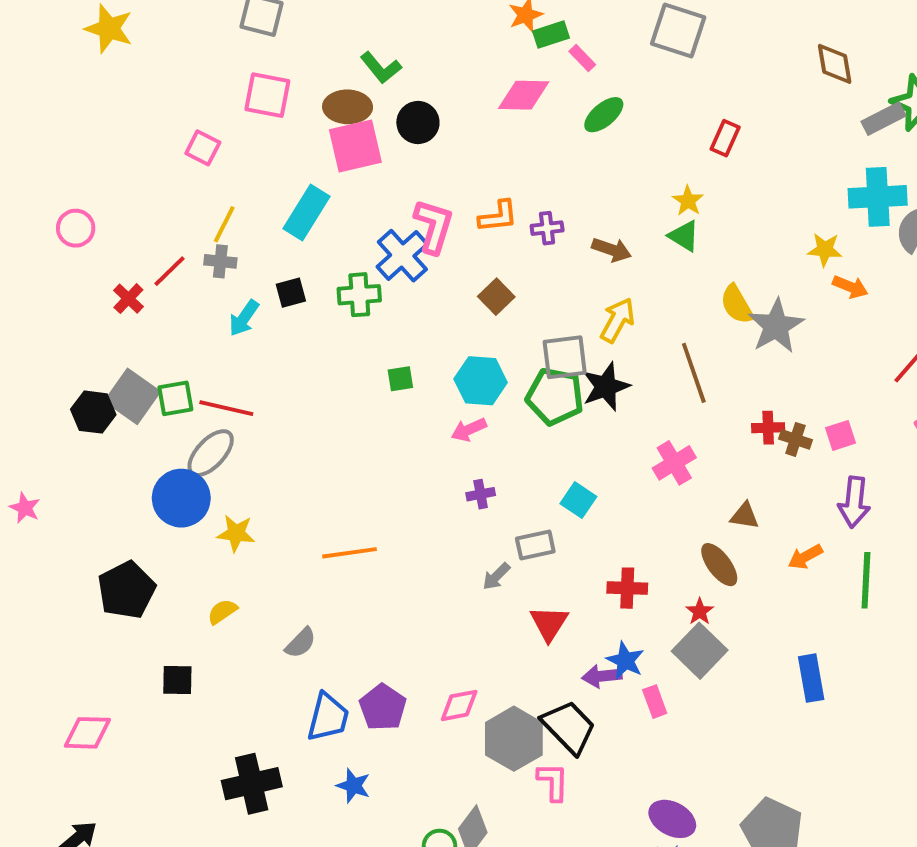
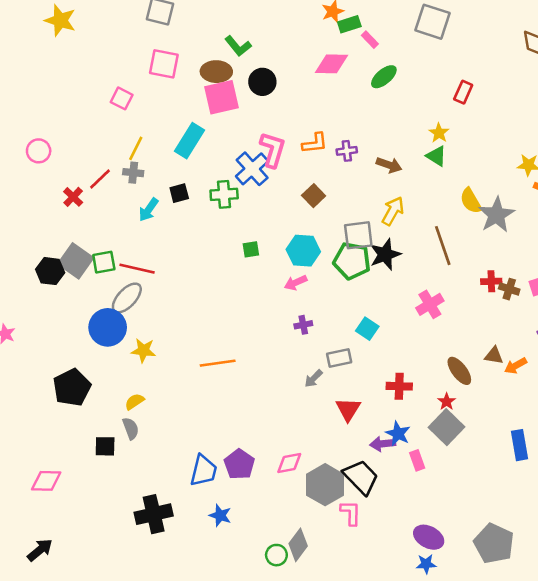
brown triangle: (745, 516) -> (494, 356), moved
gray semicircle: (301, 643) -> (131, 428), moved, turned -65

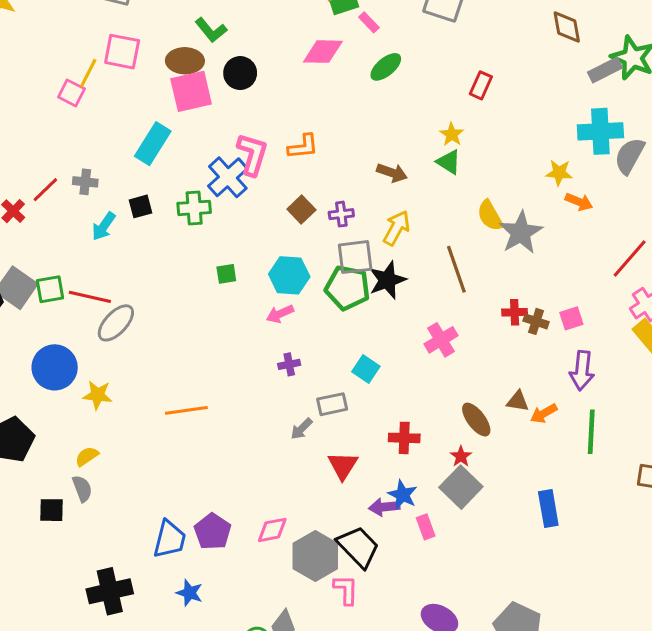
yellow line: (136, 148) -> (88, 73), moved
purple cross: (347, 151) -> (341, 214), moved
gray ellipse: (127, 298) -> (116, 323), moved

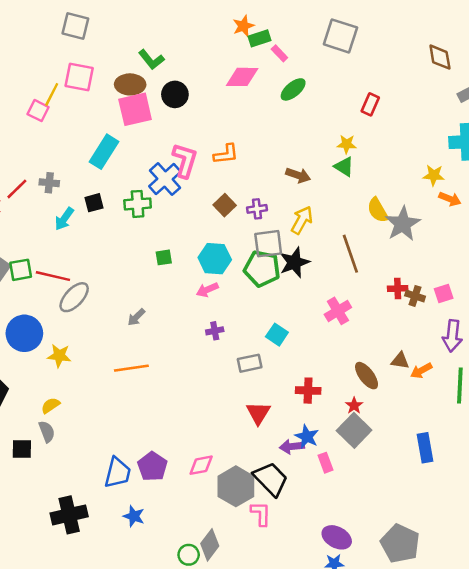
yellow star: (452, 134) -> (347, 144), turned -30
gray arrow: (301, 429) -> (136, 317), moved

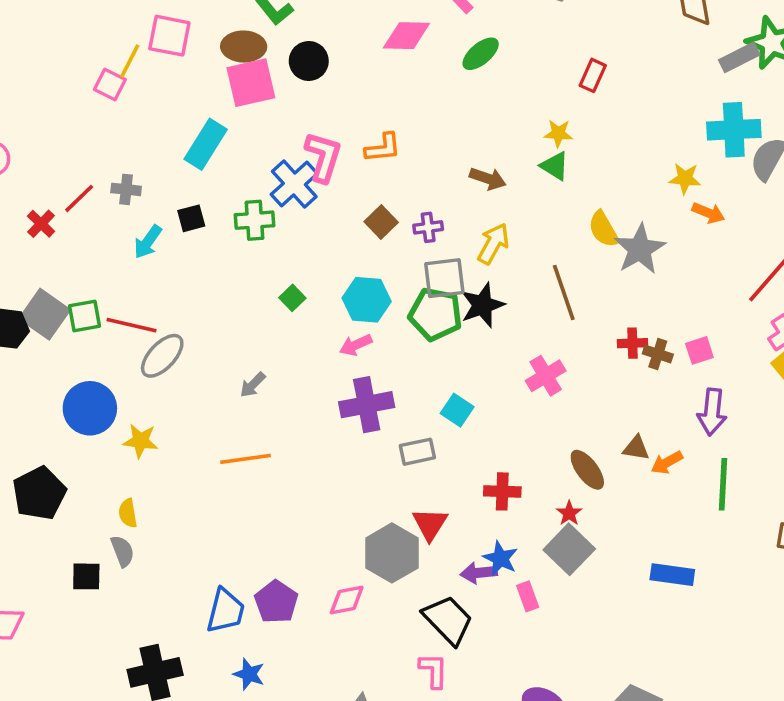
green square: (164, 257) -> (292, 298), turned -35
purple cross: (215, 331) -> (367, 405), size x2.0
yellow semicircle: (50, 405) -> (128, 513), turned -66
blue rectangle: (425, 448) -> (672, 575), turned -72
gray hexagon: (236, 486) -> (392, 553), moved

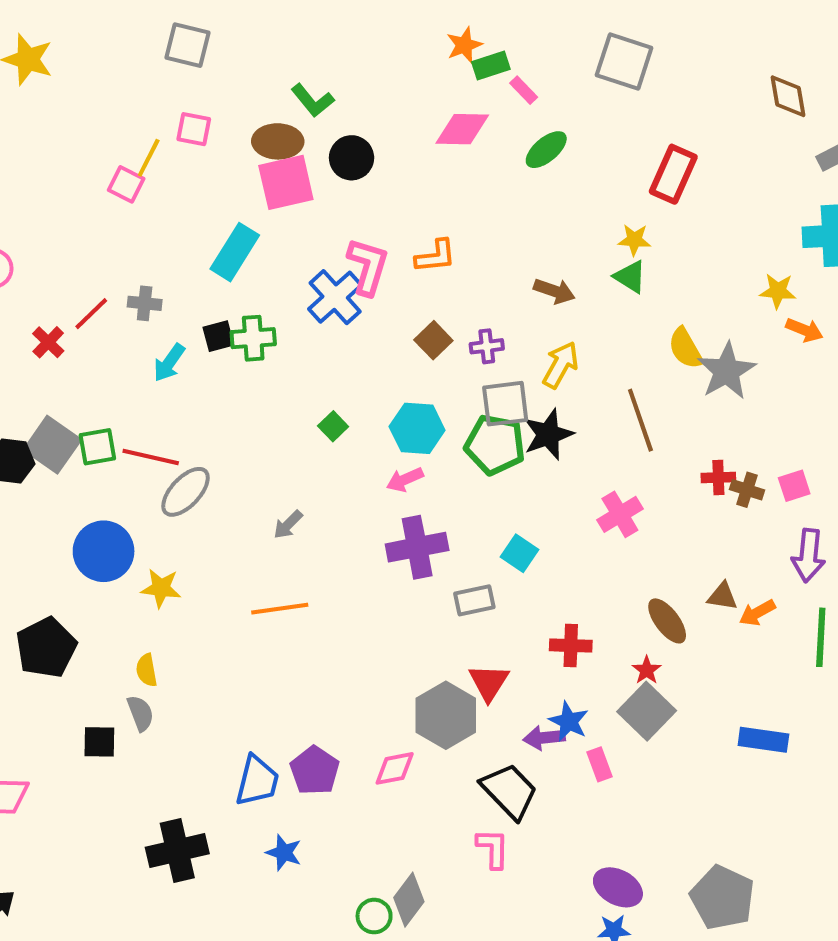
pink square: (169, 36) -> (194, 129), size x0.7
red rectangle: (593, 75) -> (673, 174), size x1.5
green cross: (254, 220) -> (253, 338), moved

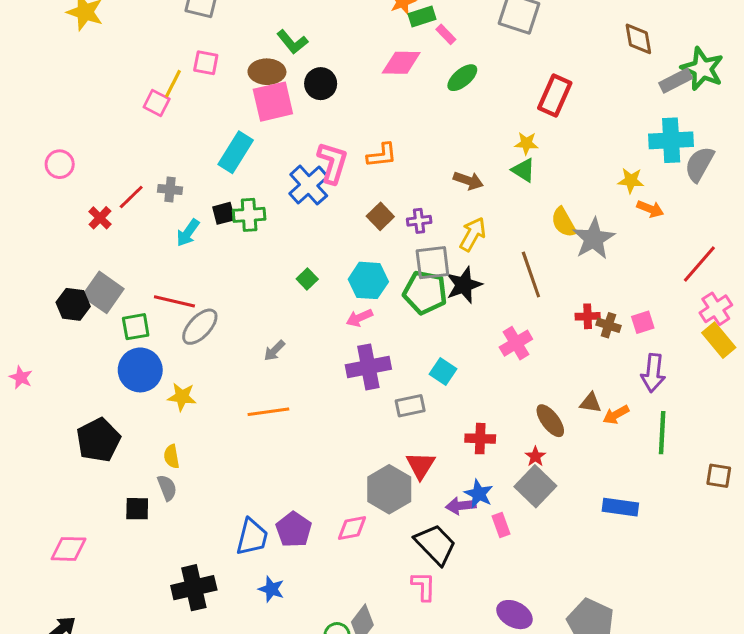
green square: (97, 447) -> (136, 327), moved

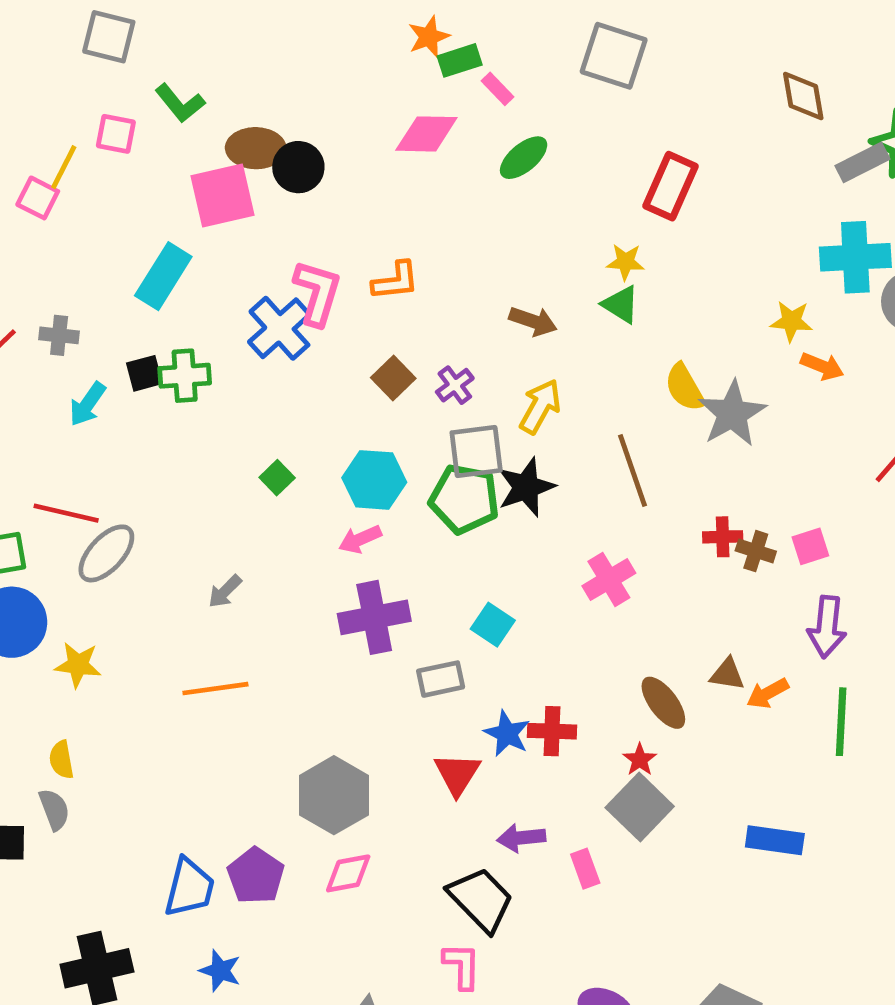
green L-shape: (292, 42) -> (180, 103), moved
brown ellipse: (267, 72) -> (256, 148), moved
purple cross: (419, 221) -> (455, 385), turned -30
gray hexagon: (389, 489) -> (334, 795), moved
blue star: (479, 494) -> (507, 734), moved

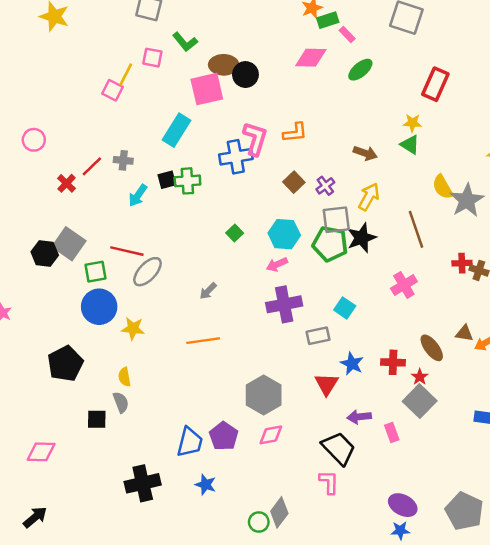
blue cross: (279, 328) -> (236, 157), turned 32
red cross: (552, 731) -> (393, 362), moved

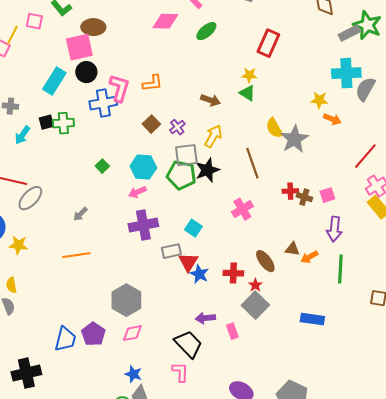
black circle: (245, 75) -> (86, 72), moved
red triangle: (327, 384) -> (188, 262), moved
blue star: (206, 485) -> (133, 374), moved

